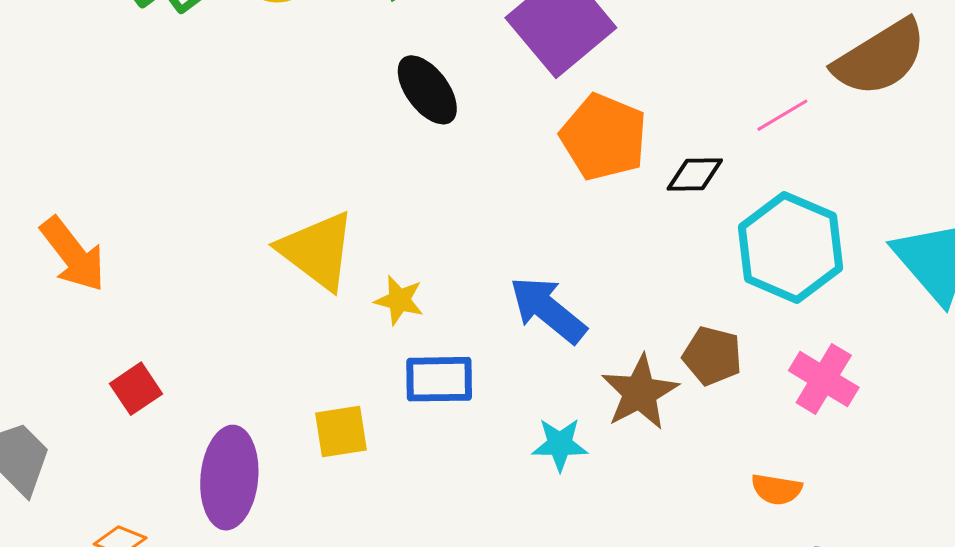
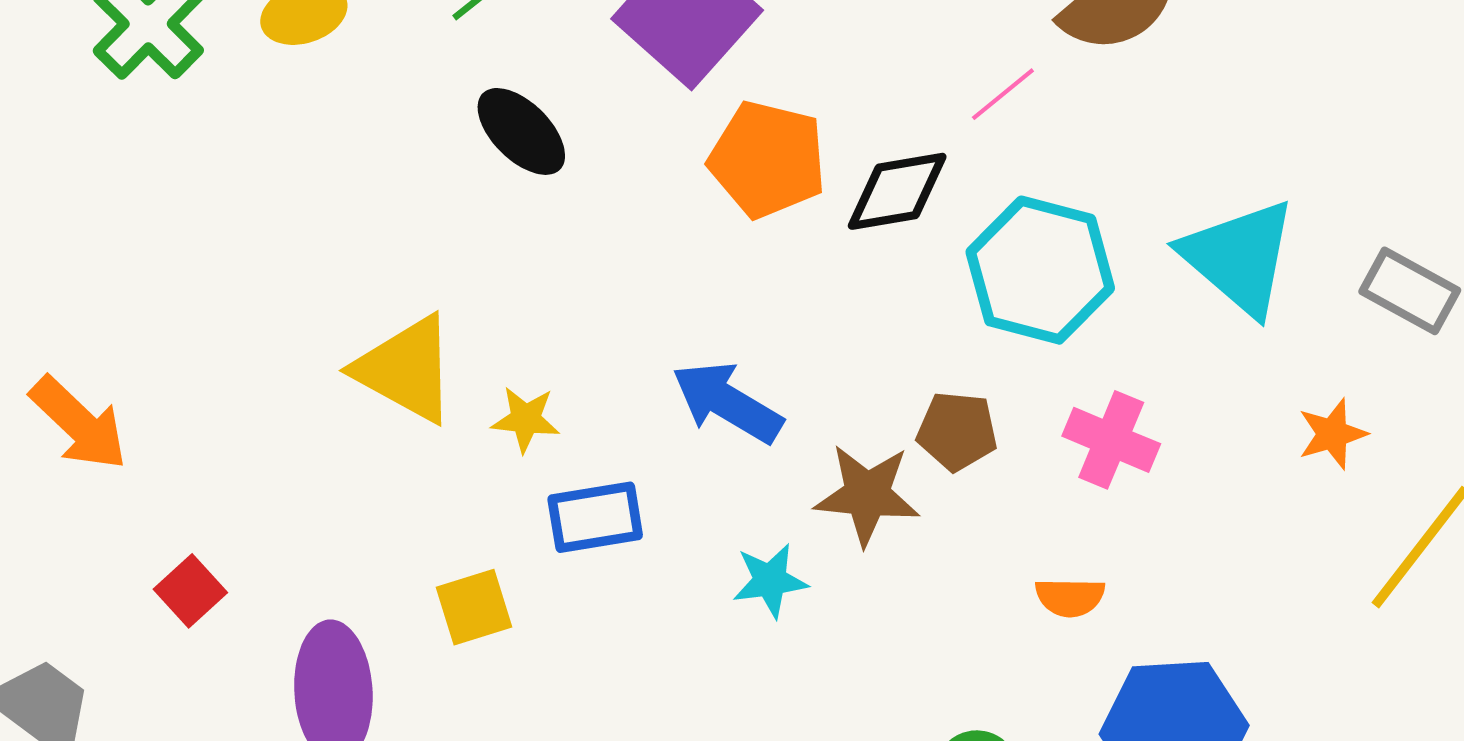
black diamond: (695, 174) -> (897, 191), size x1.4
brown star: (640, 392) -> (867, 495), turned -30

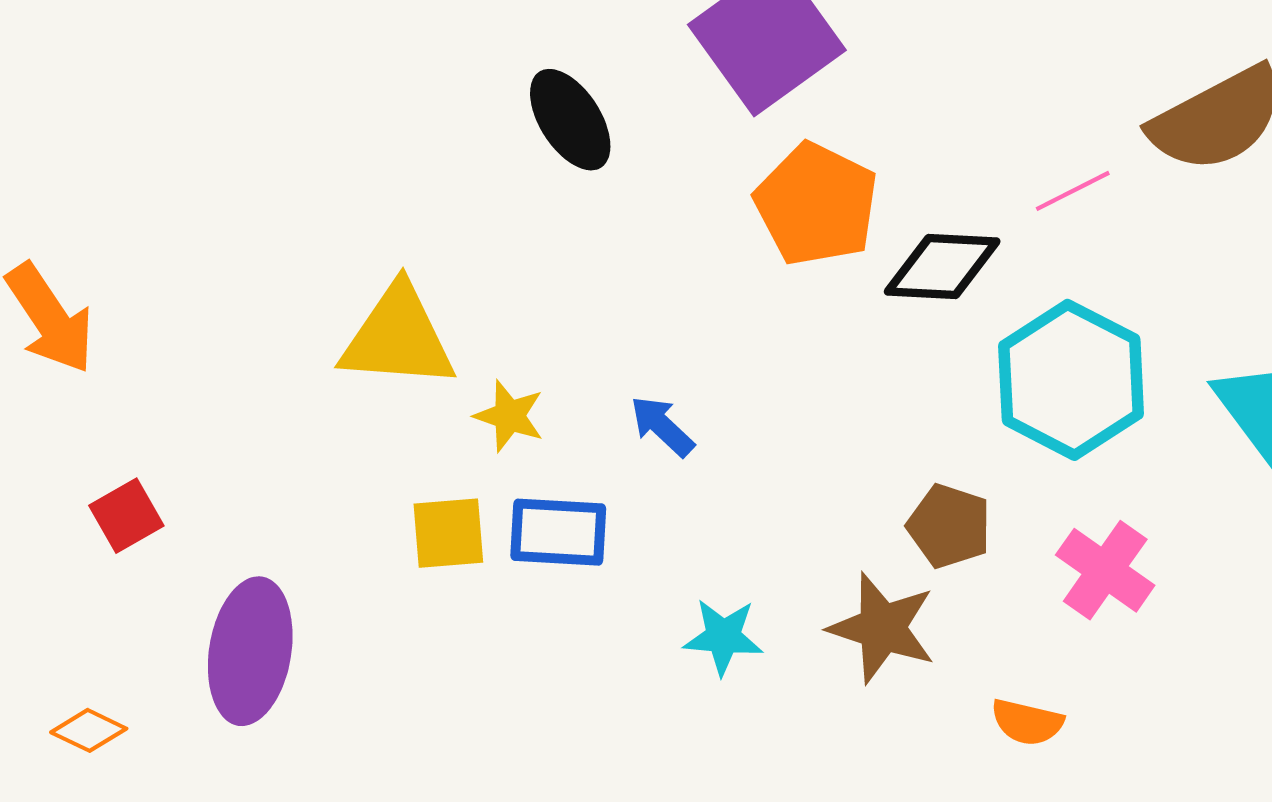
yellow triangle: (406, 369) -> (398, 337), turned -37
blue arrow: (727, 402) -> (662, 426), moved, size x0.6
brown star: (867, 495) -> (882, 628), moved
yellow square: (474, 607) -> (448, 533), moved

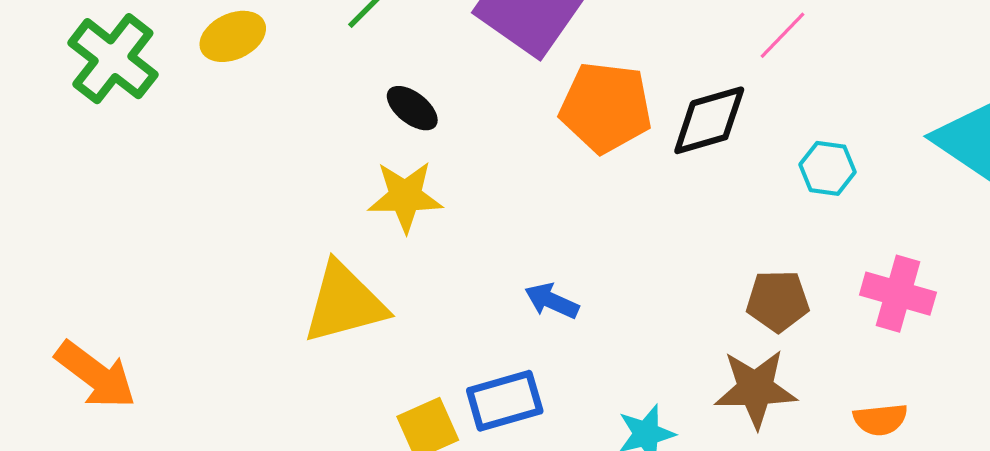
black ellipse: (570, 120) -> (412, 108), size x0.7
cyan hexagon: (1071, 380) -> (827, 168), size x0.5
yellow star: (509, 416) -> (405, 197), moved, size x1.4

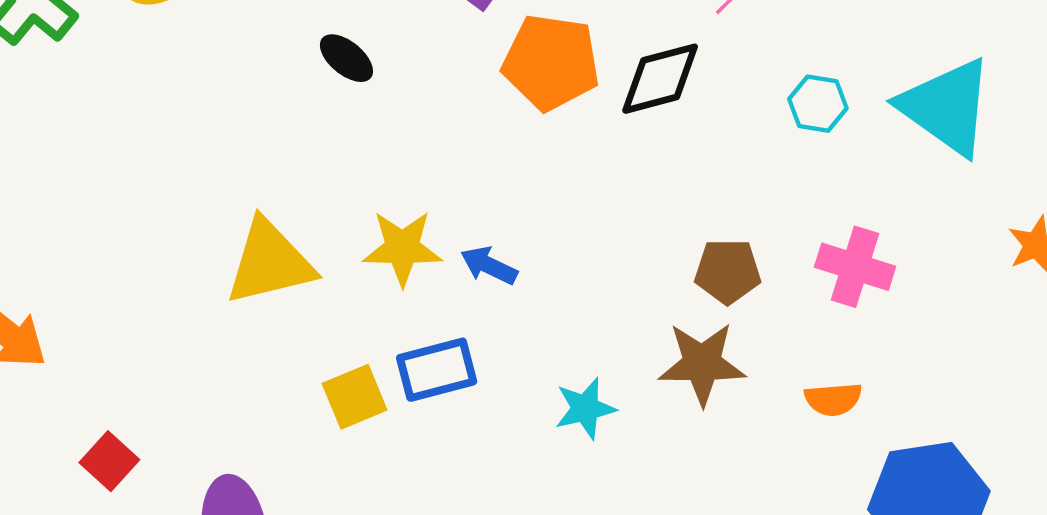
cyan hexagon: (827, 168) -> (818, 104), moved
yellow star: (405, 197) -> (402, 248), moved

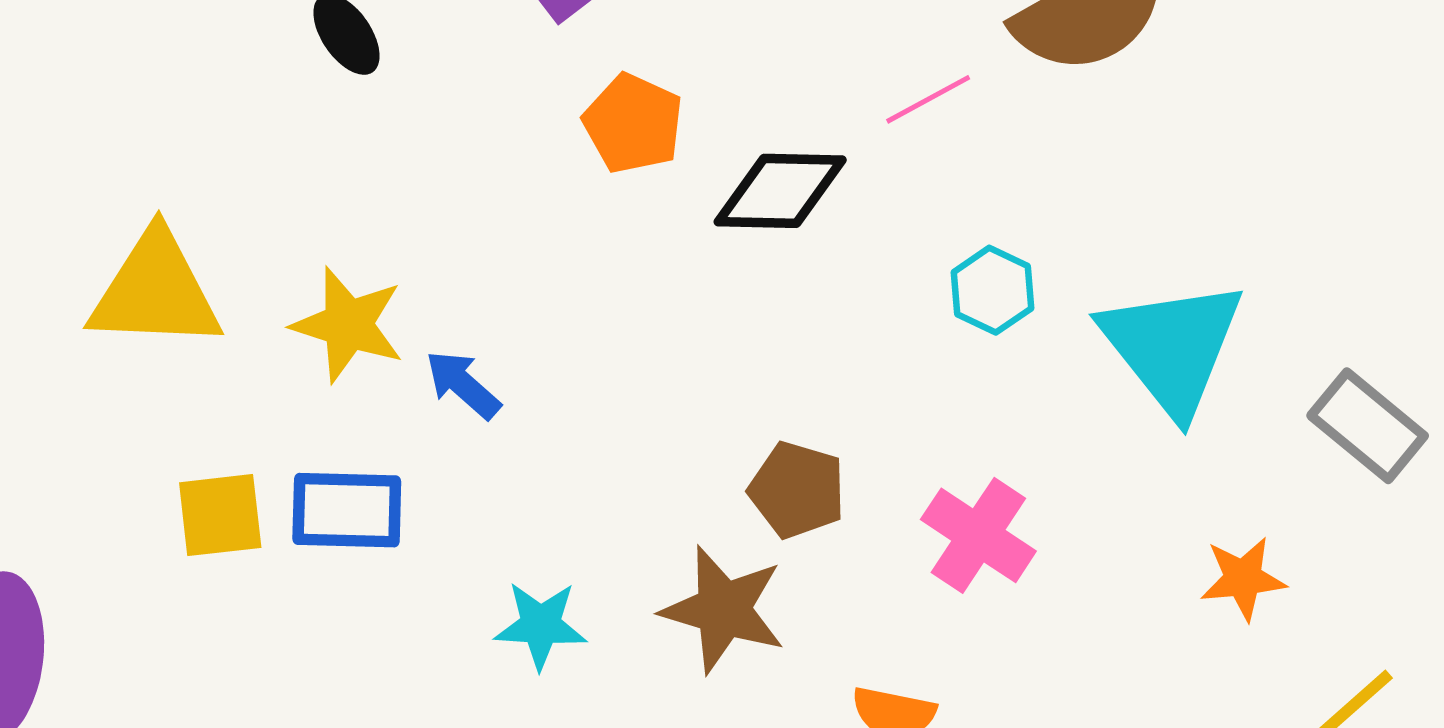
orange pentagon: (551, 62) -> (633, 123), size x0.7

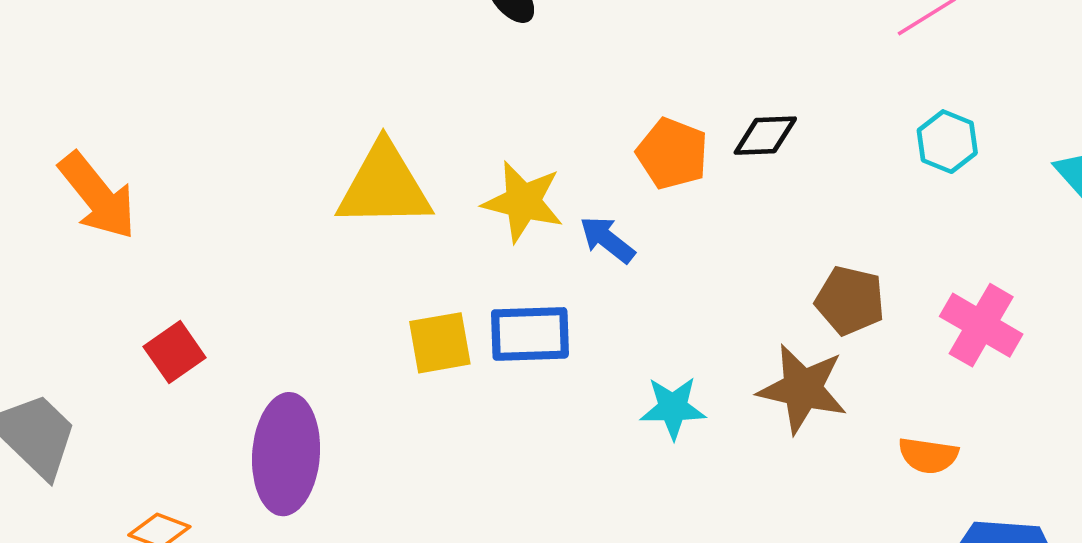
orange pentagon: (633, 123) -> (672, 154), moved
black diamond: (780, 191) -> (765, 136), moved, size x0.7
cyan hexagon: (992, 290) -> (947, 142), moved

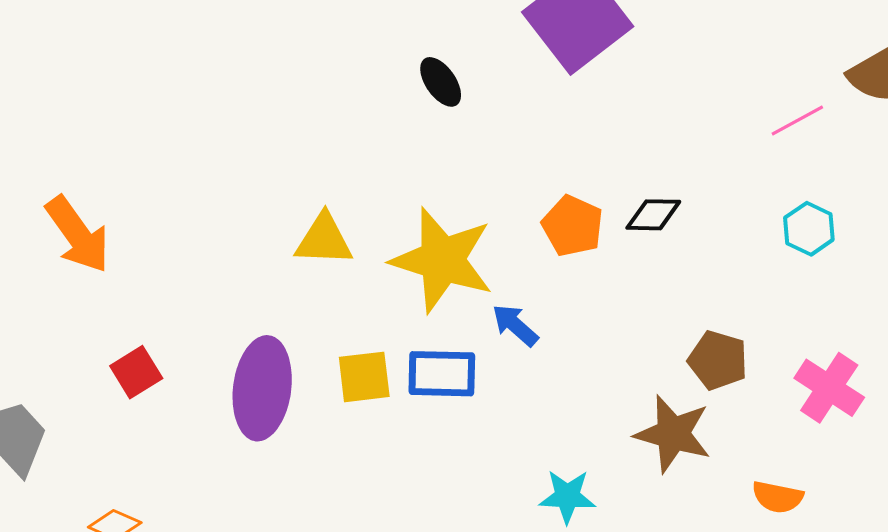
yellow triangle: (384, 186) -> (324, 240), size x0.7
yellow star: (523, 202) -> (442, 260), size x1.5
blue arrow: (607, 240) -> (515, 325), moved
cyan star: (673, 408) -> (567, 496), moved
purple ellipse: (286, 454) -> (262, 388), moved

